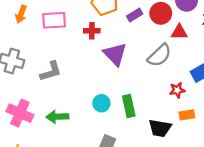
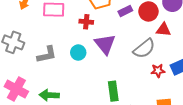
red star: (177, 90) -> (158, 71), moved
cyan circle: (101, 103) -> (78, 53), moved

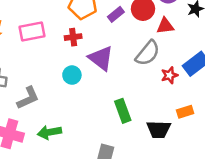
gray L-shape: (47, 55) -> (28, 98), moved

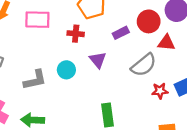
purple rectangle: (116, 14) -> (121, 33), moved
purple triangle: (101, 58) -> (98, 60), size x0.7
gray L-shape: (28, 98) -> (35, 80), moved

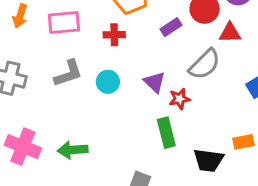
purple triangle: (98, 60) -> (154, 82), moved
gray L-shape: (35, 80) -> (68, 73), moved
red star: (160, 91) -> (179, 99), moved

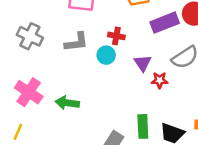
purple rectangle: (171, 27) -> (165, 23), size x1.6
red cross: (114, 35) -> (116, 36), moved
green rectangle: (166, 133) -> (143, 126), moved

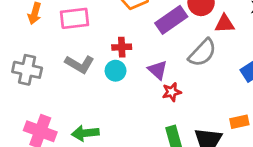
gray L-shape: (76, 42) -> (80, 64), turned 50
red star: (160, 80) -> (172, 92), moved

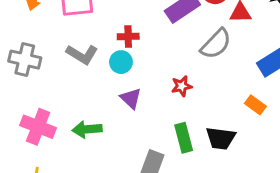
purple triangle: (158, 70) -> (131, 98), moved
orange rectangle: (239, 122) -> (255, 105), moved, turned 48

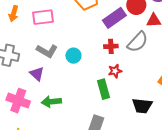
red cross: (128, 36) -> (111, 46), moved
purple triangle: (131, 98) -> (37, 74), moved
green rectangle: (184, 138) -> (104, 89), moved

